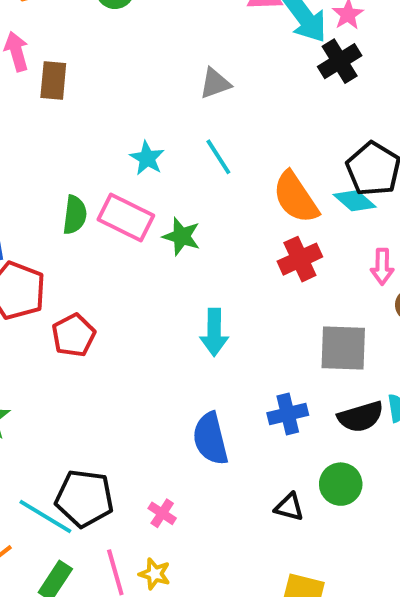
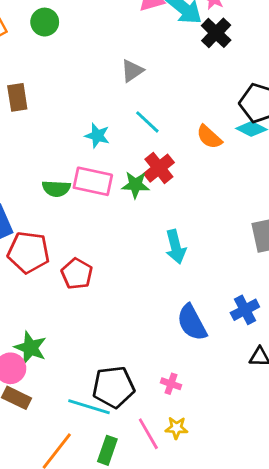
orange semicircle: (296, 197) -> (209, 137), size x0.7
green semicircle: (75, 215) -> (56, 188), turned 100
red cross: (300, 259) -> (159, 168), moved
blue cross: (288, 414) -> (245, 310), moved

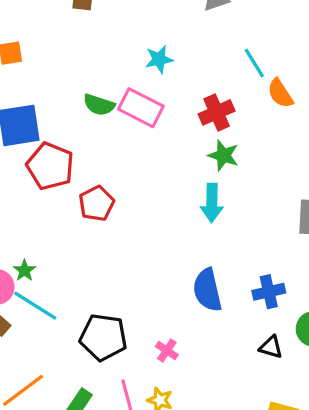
cyan line: (147, 122) -> (254, 63), moved
cyan star: (97, 136) -> (159, 59), turned 30
green star: (135, 185) -> (223, 155), moved
green star: (30, 348) -> (24, 270), size x0.6
cyan line: (89, 407) -> (35, 306), moved

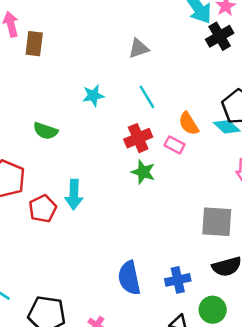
cyan line: (254, 63) -> (147, 97), moved
pink rectangle: (141, 108) -> (175, 145), moved, size x0.6
cyan arrow: (212, 203) -> (74, 194), moved

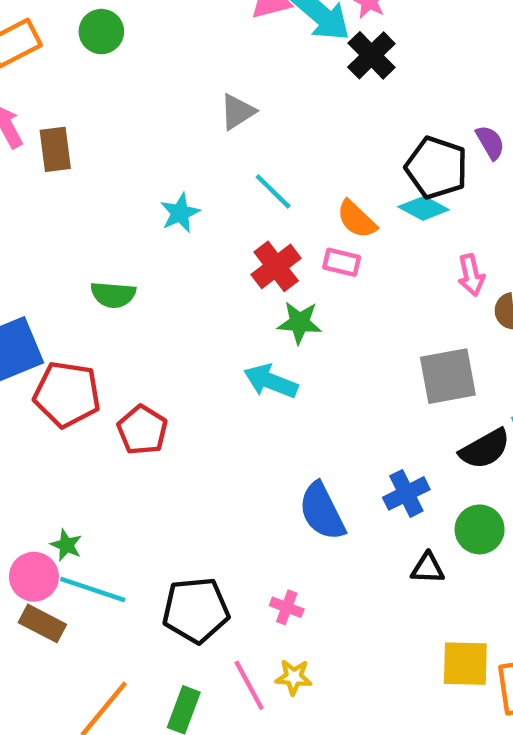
cyan arrow: (74, 194) -> (271, 381), moved, turned 124

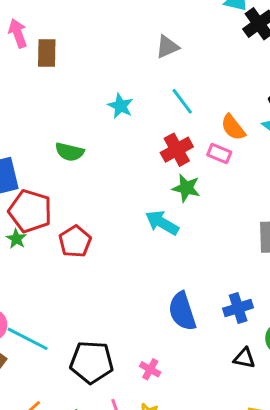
cyan star: (180, 213) -> (120, 106), turned -30
green star: (66, 545) -> (16, 239), moved

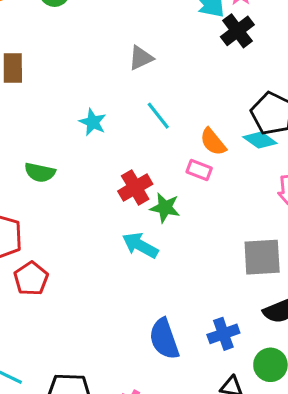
red cross: (177, 150) -> (135, 188), moved
red pentagon: (75, 241) -> (31, 279), moved

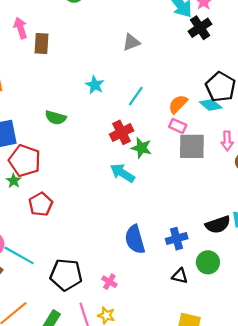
cyan line: (158, 116) -> (136, 96), moved, turned 70
orange semicircle: (213, 142) -> (178, 104), turned 80
pink rectangle: (199, 170) -> (178, 126), moved
gray square: (262, 257) -> (192, 146), moved
red pentagon: (31, 279) -> (41, 204), moved

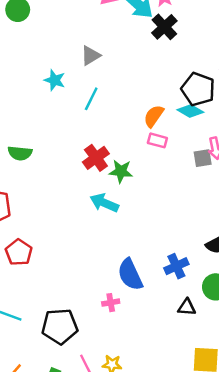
cyan star: (95, 85) -> (55, 80), moved
cyan line: (136, 96) -> (91, 99), moved
gray square: (192, 146) -> (203, 158), moved, size x0.6
pink cross: (109, 282) -> (111, 303), moved, turned -32

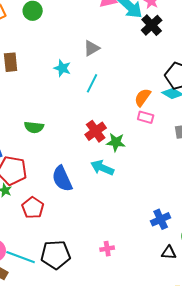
blue semicircle: (130, 275) -> (62, 179), moved
black pentagon: (60, 326) -> (56, 255), moved

